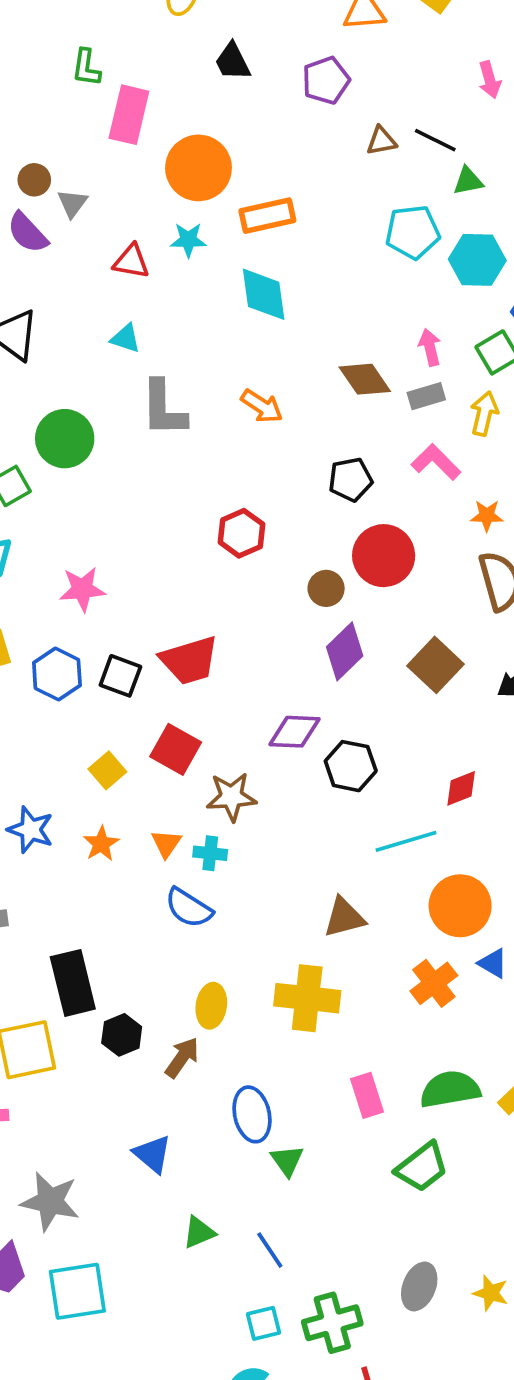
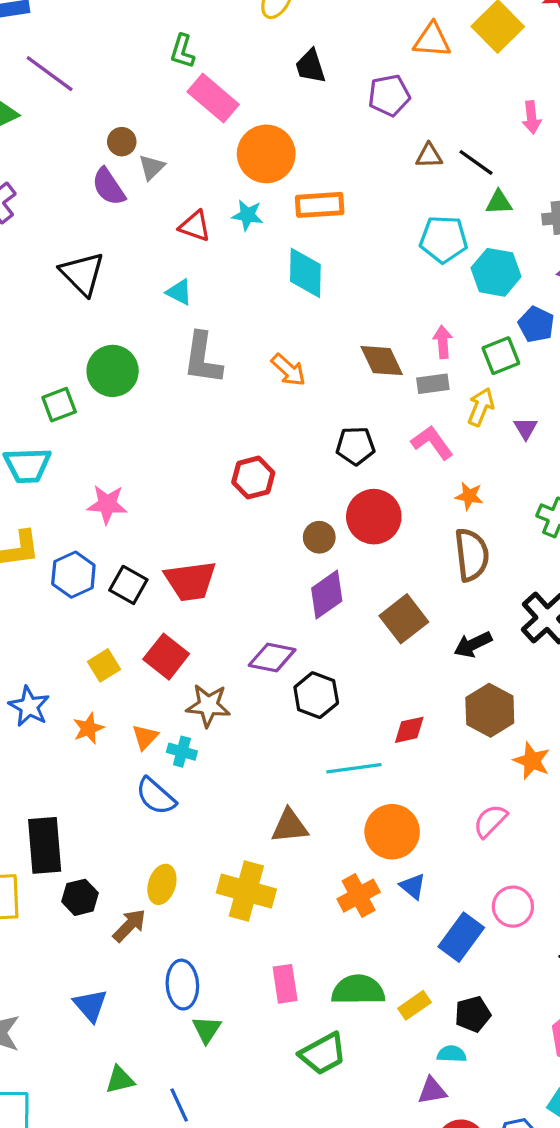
pink rectangle: (129, 115) -> (213, 98), turned -72

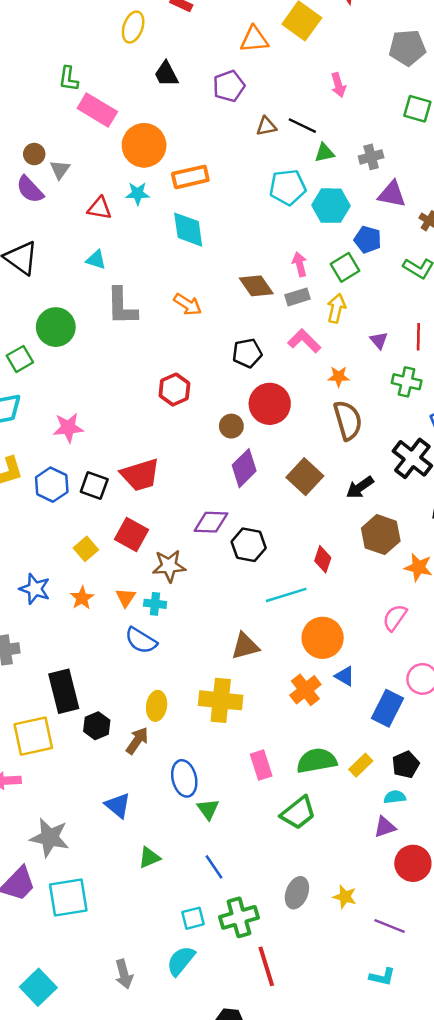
purple triangle: (526, 428) -> (379, 340), moved
red diamond: (409, 730) -> (323, 559), turned -50
blue line: (179, 1105) -> (214, 867), moved

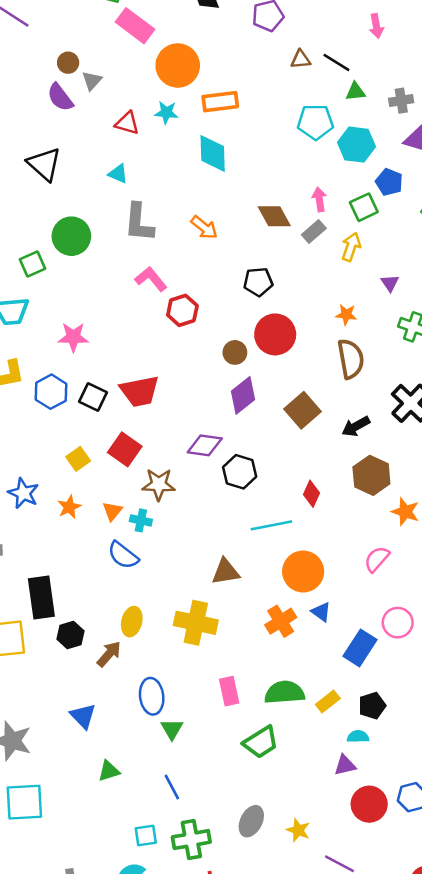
gray rectangle: (298, 297) -> (314, 232), turned -30
pink L-shape: (304, 341) -> (151, 279), moved

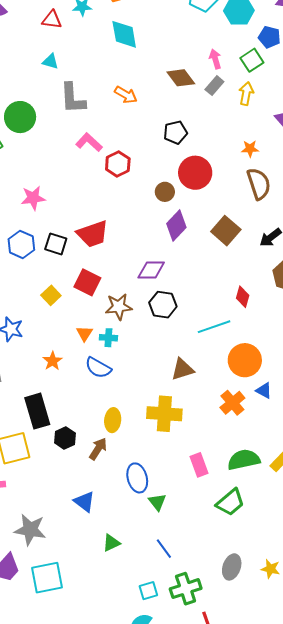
black hexagon: (240, 472) -> (163, 305), moved
orange star: (69, 507) -> (52, 361), moved

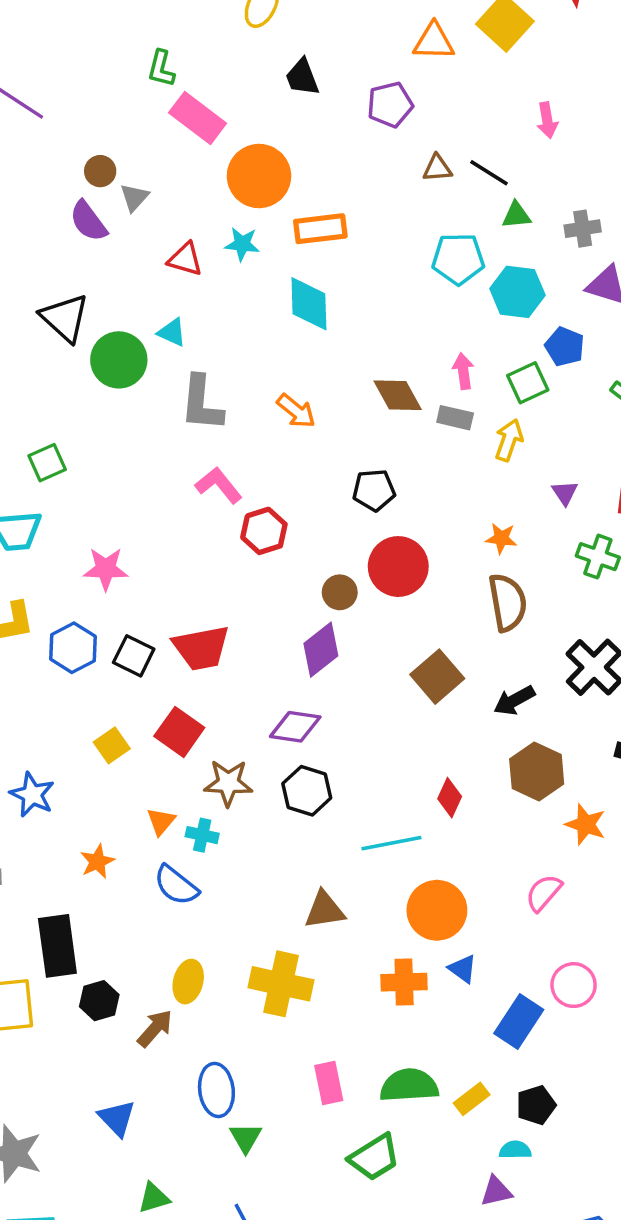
gray rectangle: (214, 86) -> (455, 418), turned 54
green circle: (20, 117) -> (119, 360), moved
purple diamond: (176, 225) -> (321, 650), moved
orange cross: (232, 403) -> (404, 982), turned 30

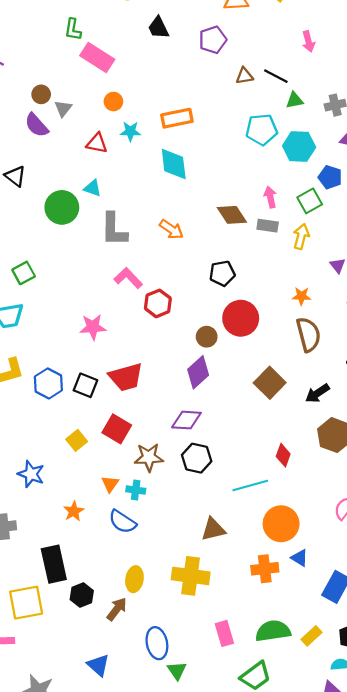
orange circle: (259, 176) -> (113, 102), moved, size x0.5
black triangle: (65, 318) -> (15, 176), moved, size x0.7
pink star: (106, 569) -> (93, 327), moved

